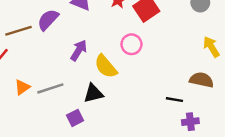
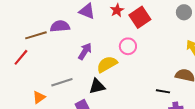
purple semicircle: (48, 20) -> (60, 26), turned 42
yellow semicircle: (106, 66) -> (107, 64), turned 100
orange triangle: (22, 87) -> (39, 97), moved

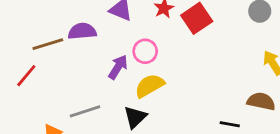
pink circle: (128, 46) -> (145, 51), moved
black triangle: (97, 86) -> (135, 117), turned -30

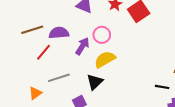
purple semicircle: (82, 31) -> (59, 33), moved
red line: (26, 76) -> (44, 52), moved

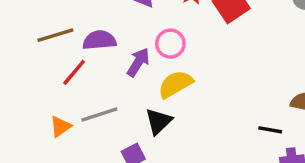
orange triangle: (35, 93) -> (60, 126), moved

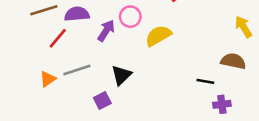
yellow semicircle: (175, 84) -> (158, 36), moved

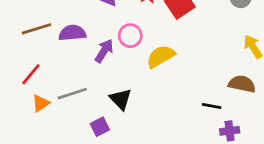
red line: (58, 38) -> (31, 74), moved
black triangle: (121, 75) -> (121, 99), turned -30

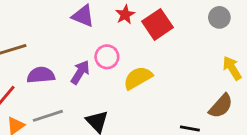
purple semicircle: (72, 33) -> (41, 75), moved
brown semicircle: (242, 84) -> (221, 106), turned 120

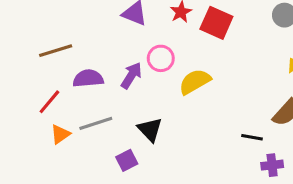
red square: (158, 24) -> (216, 23), turned -32

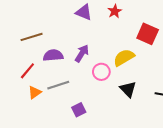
red square: (216, 23) -> (148, 34), moved
pink circle: (161, 58) -> (101, 72), moved
black triangle: (150, 130) -> (128, 89), moved

